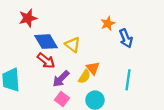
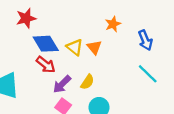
blue arrow: (126, 38) -> (145, 40), moved
orange triangle: (93, 68) -> (94, 47), moved
cyan line: (128, 80) -> (148, 74), moved, turned -54

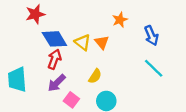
red arrow: (46, 65) -> (54, 59), turned -108
purple arrow: (62, 84) -> (57, 83), moved

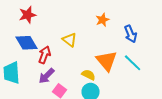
blue diamond: (54, 39) -> (27, 43), moved
orange triangle: (102, 42) -> (107, 61), moved, size x1.6
yellow semicircle: (95, 76) -> (89, 75), moved, turned -96

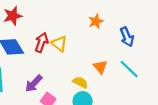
red arrow: (45, 55) -> (42, 42), moved
orange triangle: (107, 61) -> (100, 67), size x0.6

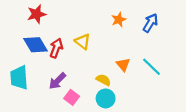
blue arrow: (127, 37) -> (150, 23), moved, turned -126
red arrow: (42, 42) -> (56, 48), moved

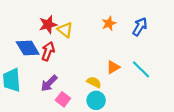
red star: (37, 14) -> (48, 25), moved
yellow triangle: (83, 42) -> (65, 30), moved
orange triangle: (123, 65) -> (113, 67), turned 40

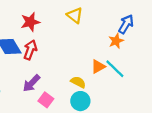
orange star: (109, 23) -> (116, 41), moved
yellow triangle: (65, 30) -> (75, 15), moved
cyan line: (141, 69) -> (115, 69), moved

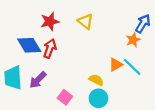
yellow triangle: (75, 15) -> (85, 21), moved
purple arrow: (31, 83) -> (38, 80), moved

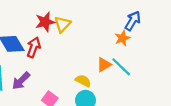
red star: (50, 21) -> (45, 22), moved
yellow triangle: (85, 21) -> (62, 24), moved, turned 35

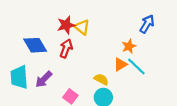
yellow triangle: (62, 24) -> (82, 27), turned -35
orange star: (122, 38) -> (129, 46), moved
red arrow: (34, 47) -> (66, 48), moved

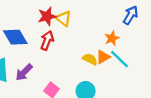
yellow semicircle: (101, 79) -> (90, 59), moved

